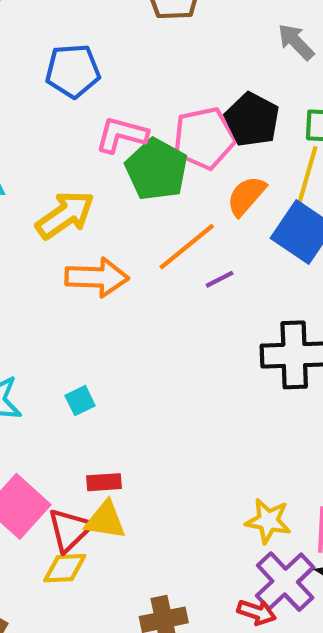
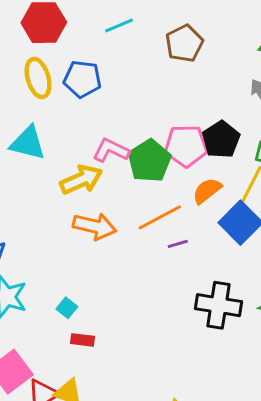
blue pentagon: (73, 71) -> (82, 79), moved
pink L-shape: (121, 135) -> (111, 150), moved
cyan square: (80, 401) -> (67, 308), turned -36
red rectangle: (104, 482) -> (83, 340), moved

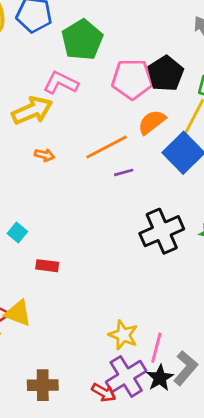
green pentagon: (149, 161) -> (82, 40), moved
orange arrow: (95, 226) -> (44, 155), size x0.5
black cross: (218, 305) -> (162, 231), turned -33
red rectangle: (83, 340) -> (47, 266), moved

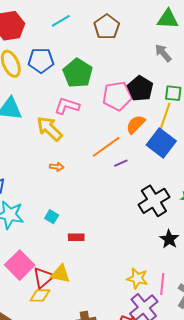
yellow arrow: (32, 111) -> (49, 129), turned -104
orange arrow: (44, 155) -> (57, 167), moved
black star: (160, 378) -> (169, 239), moved

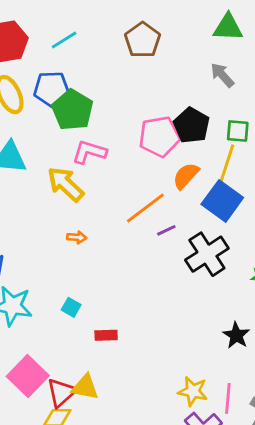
cyan line: (61, 21) -> (64, 40), moved
green pentagon: (78, 73) -> (73, 110), moved
black cross: (154, 201) -> (207, 254), moved

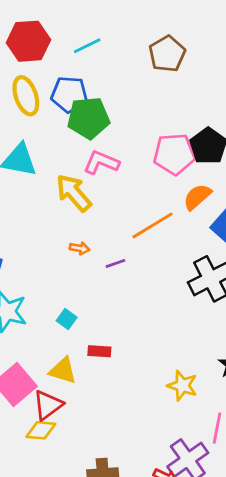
green pentagon: (73, 110) -> (88, 118), turned 30
purple line: (166, 230) -> (115, 263), moved
yellow triangle: (85, 387) -> (63, 371), moved
yellow star: (193, 391) -> (182, 386), moved

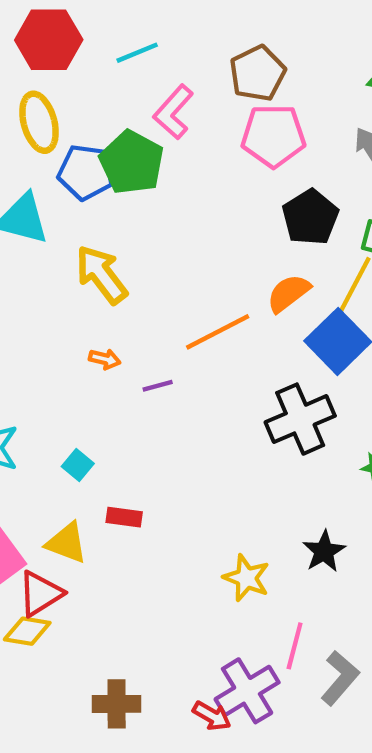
blue pentagon: (69, 94) -> (86, 172), moved
green pentagon: (88, 118) -> (132, 162), turned 30
pink pentagon: (174, 154) -> (273, 136), moved
pink L-shape: (101, 163) -> (173, 112), moved, turned -75

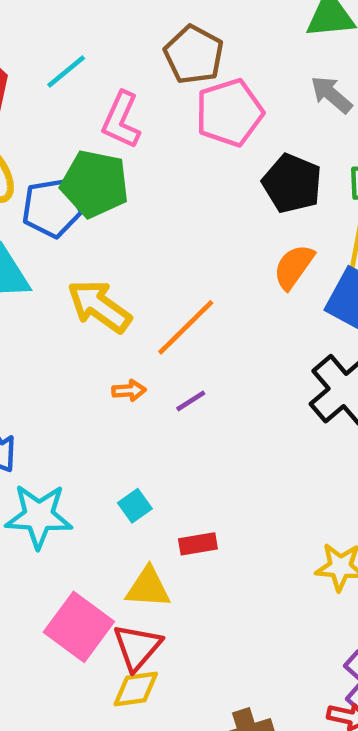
orange line: (218, 332) -> (186, 327), moved
cyan square: (78, 465) -> (135, 506), turned 32

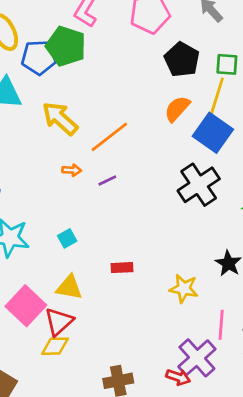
red rectangle: (198, 544) -> (122, 268), moved

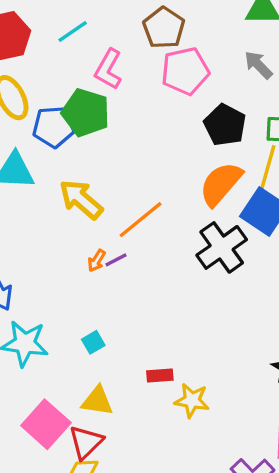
orange semicircle: (177, 109) -> (221, 184), size x1.4
orange arrow: (72, 170) -> (97, 261), turned 120
purple line: (107, 181) -> (116, 260), moved
black cross: (199, 185) -> (222, 247), moved
yellow star: (184, 289) -> (192, 400), moved

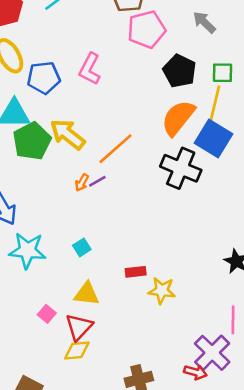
pink L-shape: (108, 69) -> (90, 69), moved
green pentagon: (86, 113) -> (32, 141), moved, turned 30
black cross: (222, 247) -> (181, 168), turned -30
pink square: (46, 424) -> (47, 314), size x0.5

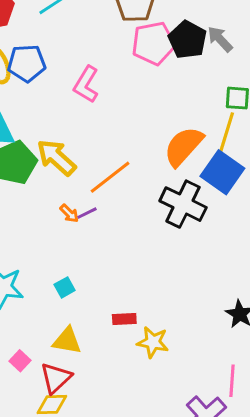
black pentagon: (180, 71) -> (188, 40), moved
blue pentagon: (44, 78) -> (27, 63), moved
orange arrow: (82, 183) -> (69, 213), turned -78

